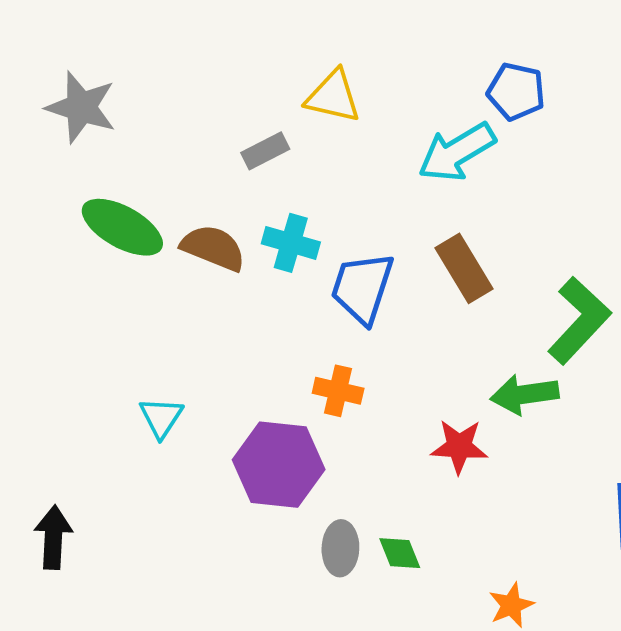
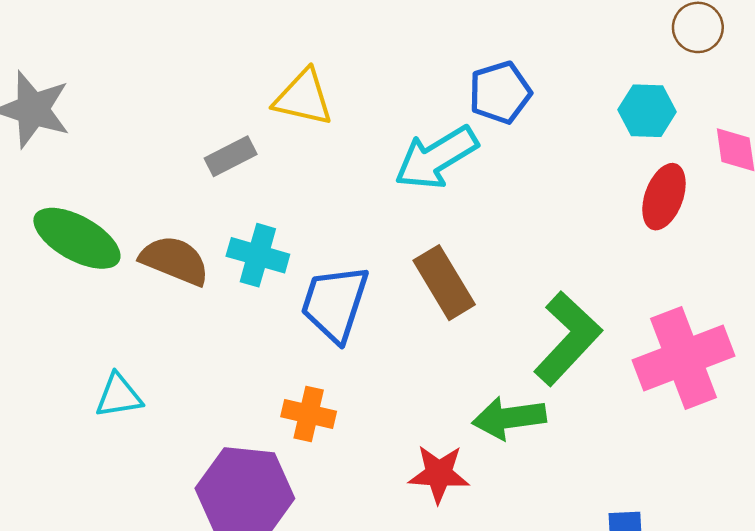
blue pentagon: (516, 92) -> (500, 93), turned -30
cyan triangle: (161, 417) -> (119, 396), moved, turned 48

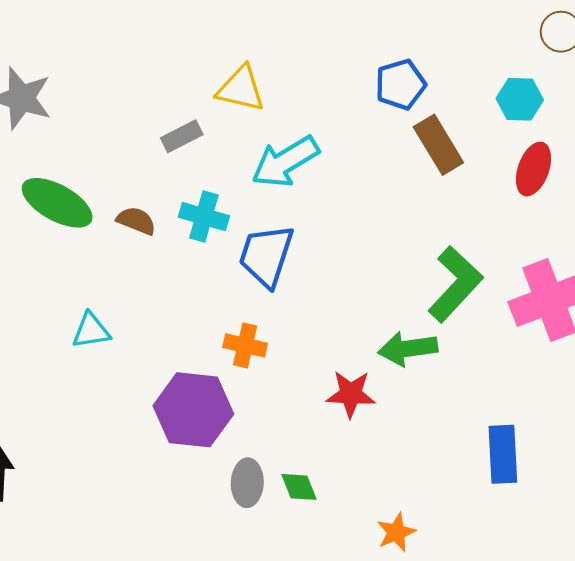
cyan arrow: (436, 158) -> (285, 162), moved
brown semicircle: (175, 260) -> (136, 221), size x0.7
brown rectangle: (444, 283) -> (438, 145), moved

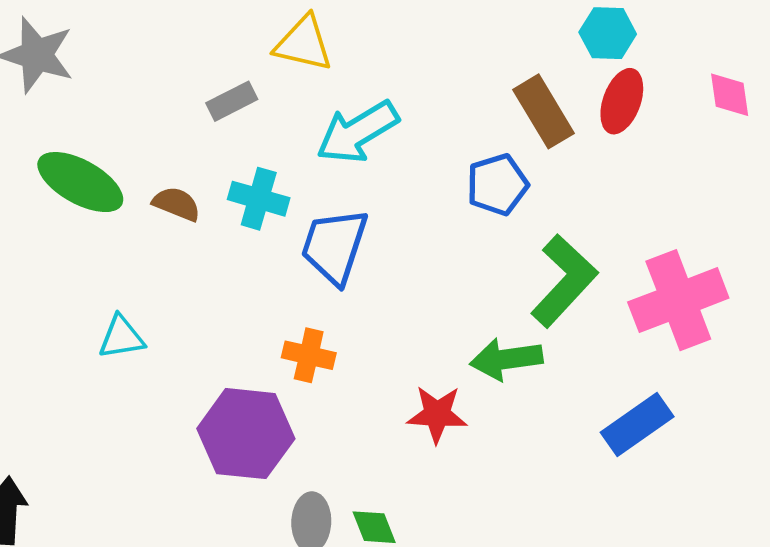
blue pentagon: (400, 85) -> (497, 185), moved
cyan hexagon: (520, 99) -> (608, 33), moved
red ellipse: (534, 169) -> (622, 101), moved
blue rectangle: (503, 454) -> (637, 425), moved, turned 58

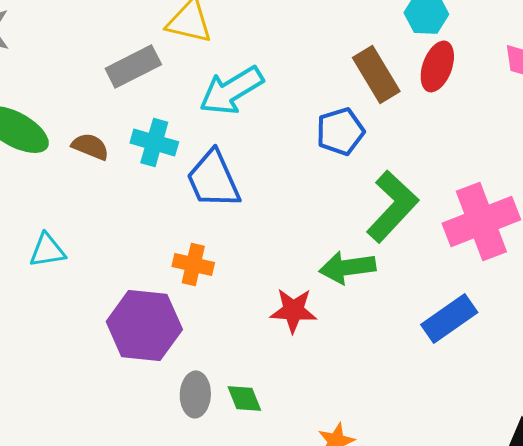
gray rectangle: (232, 101) -> (133, 66), size x1.4
blue trapezoid: (334, 246) -> (213, 179), turned -42

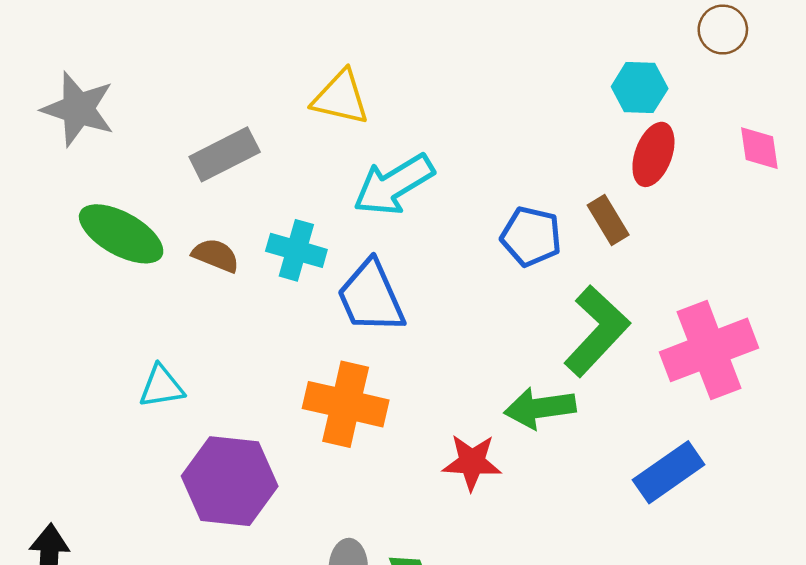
gray rectangle: (133, 66) -> (225, 154), moved
brown rectangle: (376, 74) -> (608, 220), moved, size x0.7
blue pentagon: (340, 131) -> (531, 236), turned 30
orange cross: (193, 264) -> (346, 404), size x1.6
purple hexagon: (144, 325) -> (230, 481), moved

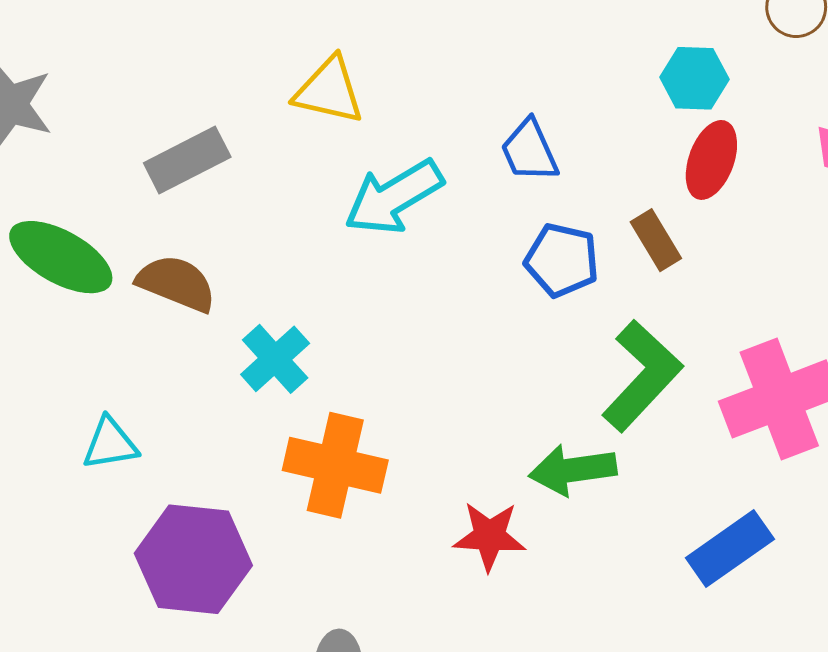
cyan cross: (296, 250) -> (275, 359), moved, turned 32
brown semicircle: (216, 255) -> (176, 283), size x1.4
blue trapezoid: (371, 297) -> (529, 151), moved, size x0.7

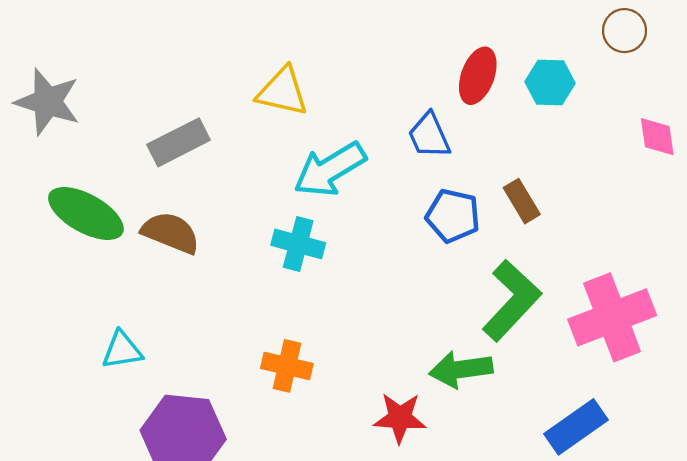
red ellipse: (711, 160) -> (478, 76), moved
cyan cross: (275, 359) -> (298, 244), moved, turned -33
orange cross: (335, 465) -> (287, 366), size x0.7

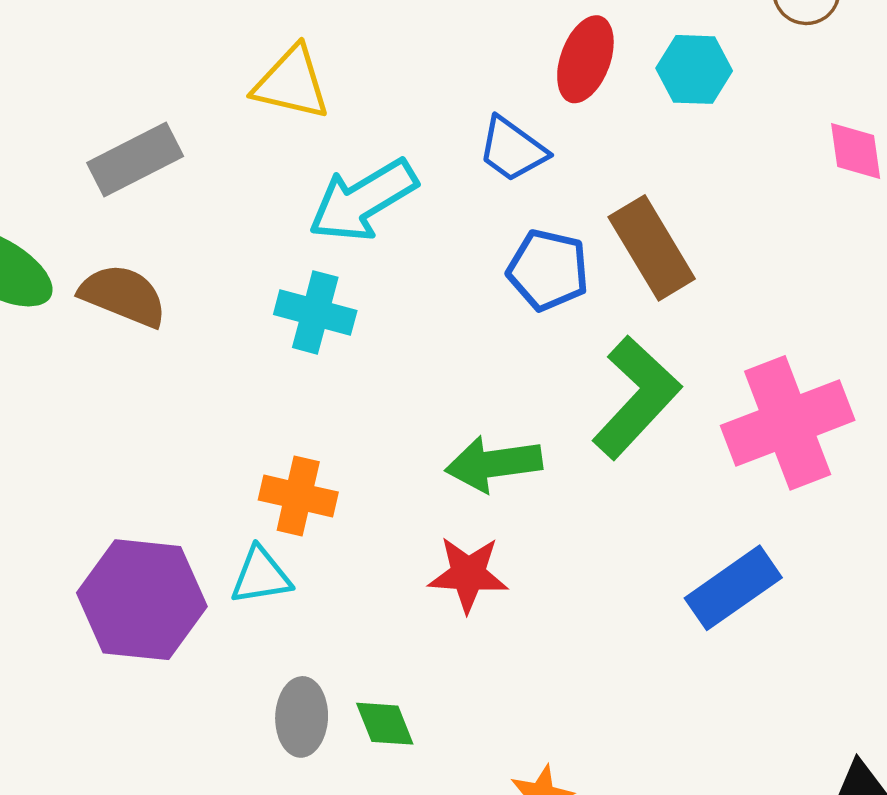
blue trapezoid: (429, 136) -> (512, 149), turned -30
brown rectangle: (522, 201) -> (652, 248), size x1.5
cyan triangle: (122, 350) -> (261, 576), moved
green arrow: (461, 369) -> (494, 464), moved

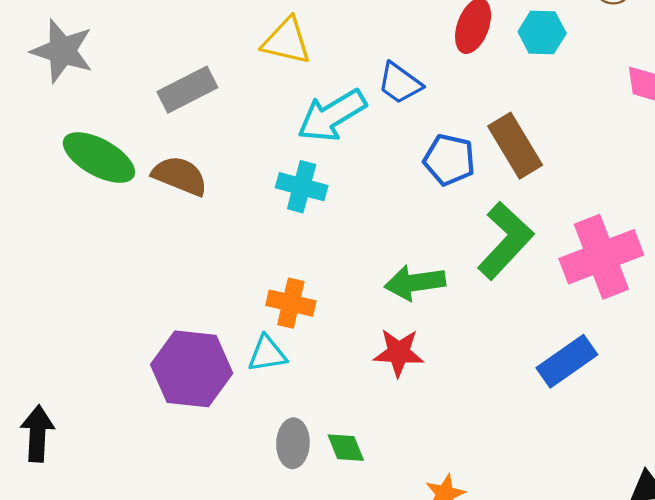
blue trapezoid: (512, 149) -> (400, 83), moved

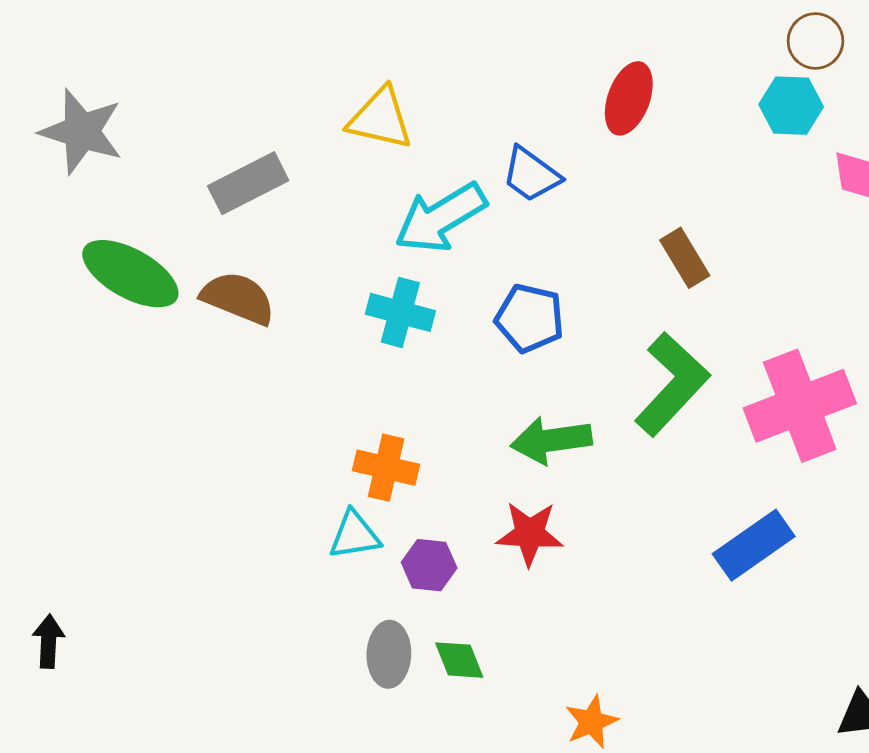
cyan hexagon: (542, 32) -> (791, 106), moved
brown rectangle: (515, 146) -> (685, 258), size x0.7
blue pentagon: (449, 160) -> (530, 318), moved
purple hexagon: (192, 369) -> (429, 565), moved, size x0.5
black arrow: (37, 434) -> (48, 641), size x0.7

